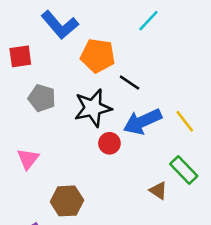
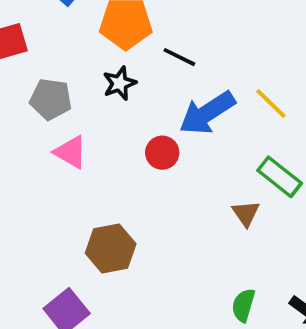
black star: (93, 108) -> (120, 83), moved, size x0.6
pink triangle: (28, 159) -> (71, 152), moved, turned -30
brown triangle: (158, 191) -> (246, 213), turned 30

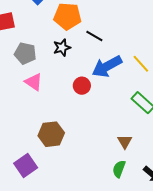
brown triangle: (246, 213) -> (125, 142), moved

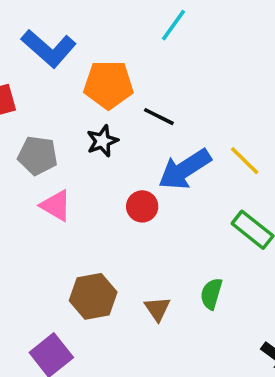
brown triangle: (125, 142) -> (157, 309), moved
green semicircle: (119, 169) -> (211, 294), moved

